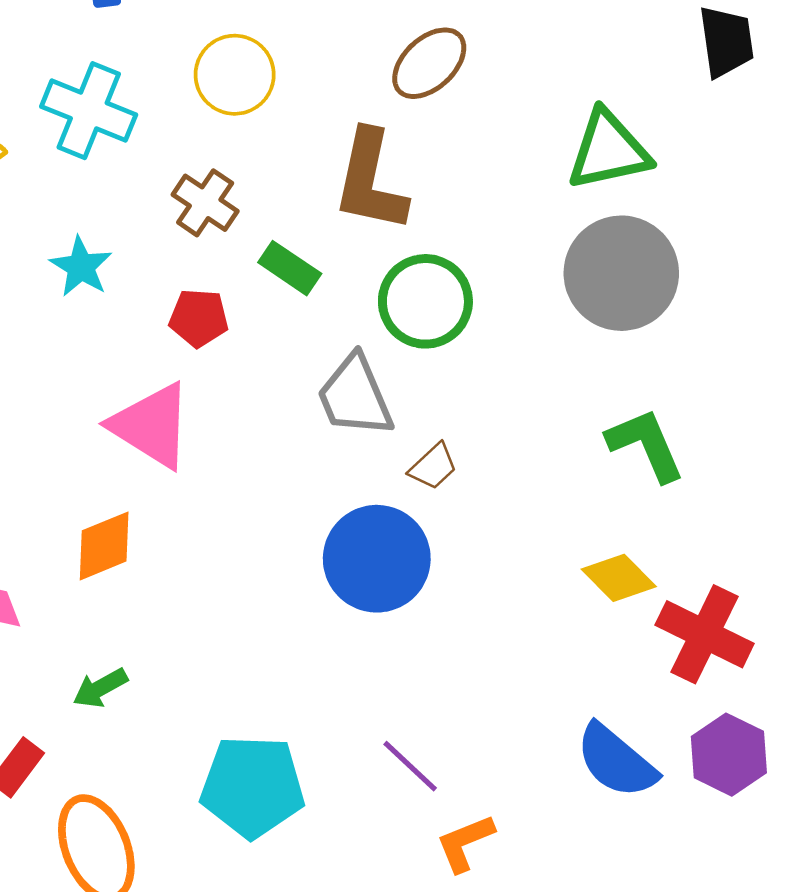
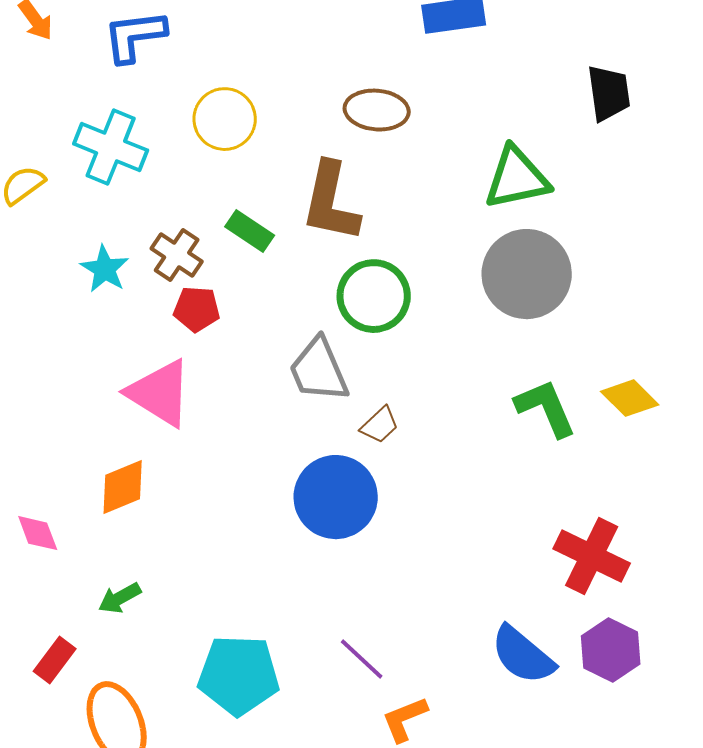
brown ellipse: (429, 63) -> (377, 110), turned 48
brown cross: (205, 203) -> (177, 255), moved
green rectangle: (290, 268) -> (250, 231), moved
yellow diamond: (619, 578) -> (630, 398), moved

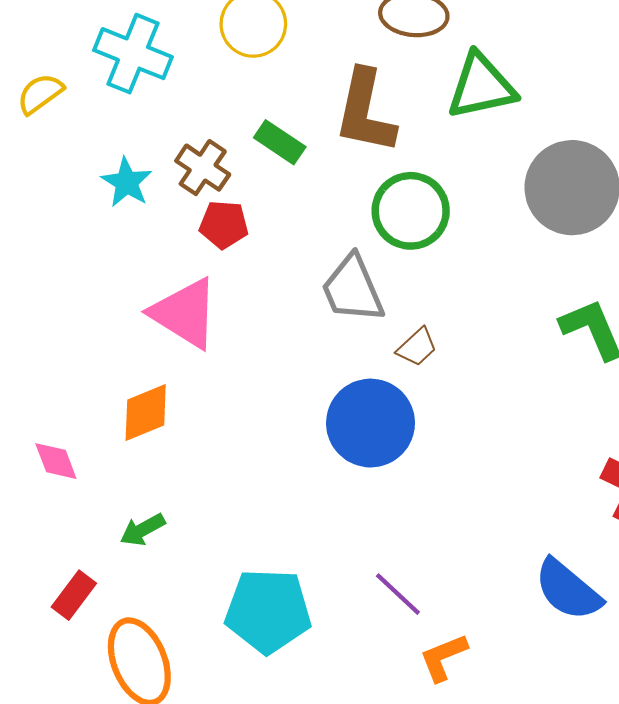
green triangle: (517, 178) -> (481, 86), moved

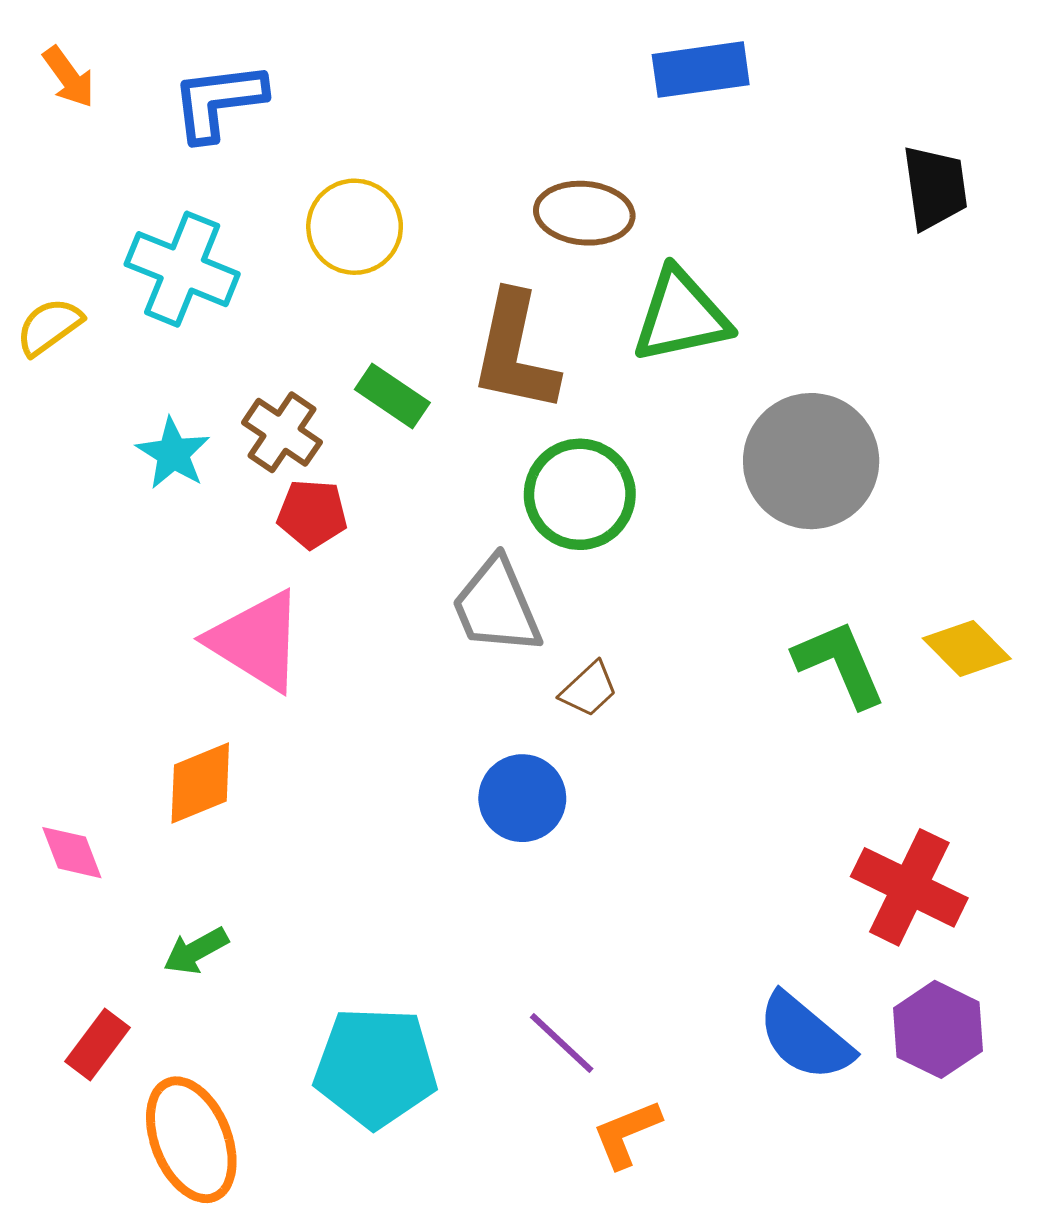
blue circle: (371, 423) -> (522, 798), size x0.7

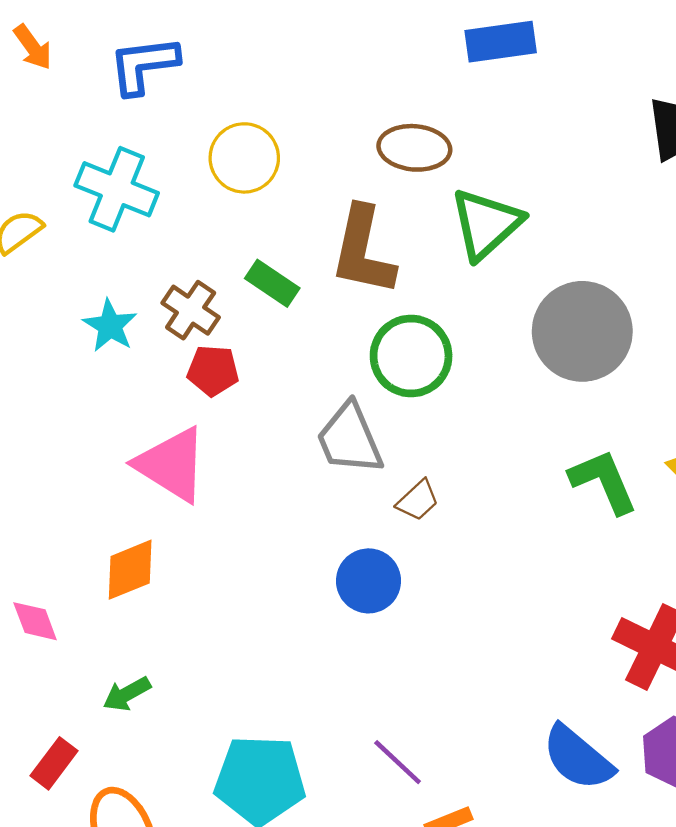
green triangle: (681, 316) -> (486, 224), turned -30

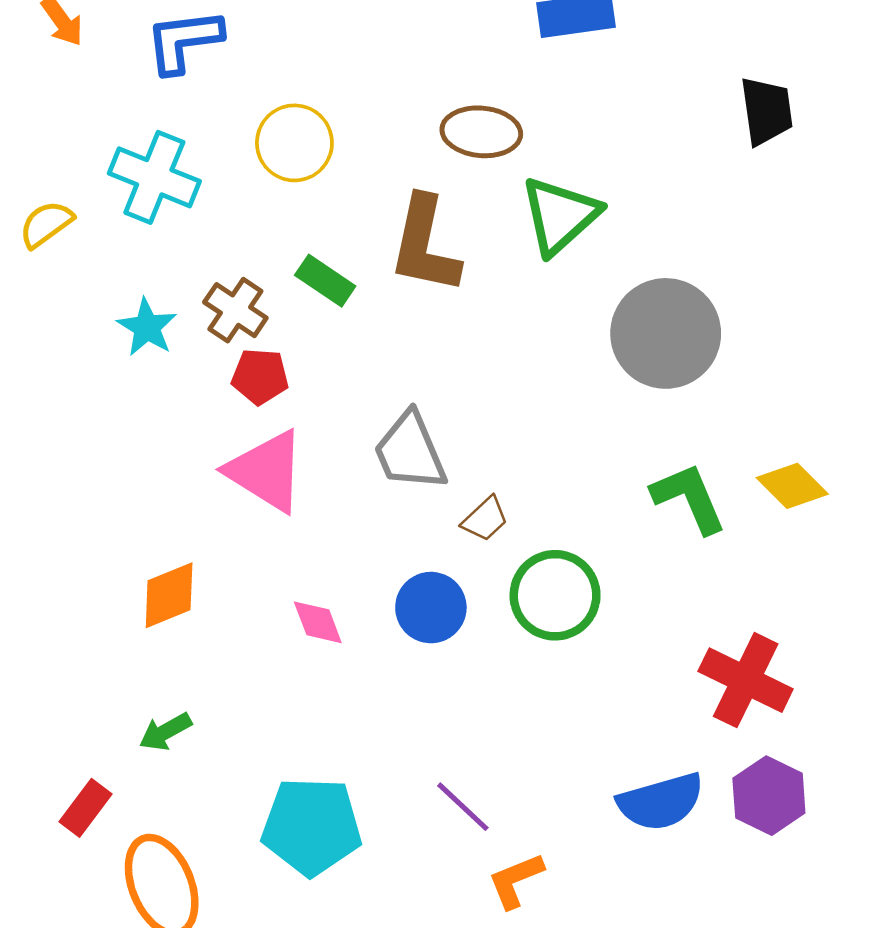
green circle: (411, 356) -> (555, 595), moved
pink triangle: (172, 465) -> (266, 471), moved
pink diamond: (35, 621) -> (318, 622), moved
blue semicircle: (578, 758) -> (661, 802), turned -56

